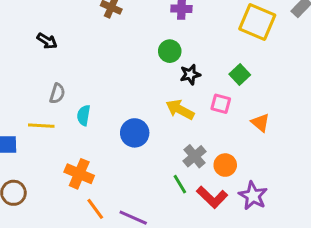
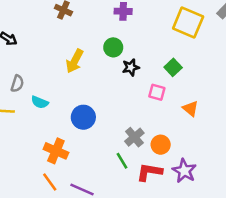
yellow arrow: (180, 110) -> (75, 61), moved, turned -90
cyan semicircle: (84, 115) -> (40, 102), turned -77
orange cross: (79, 174) -> (56, 151), moved
red L-shape: (212, 197) -> (149, 172), turned 145

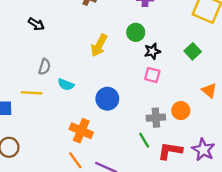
pink square: (157, 92) -> (152, 75), moved
gray cross: (134, 137) -> (156, 118), turned 36
orange circle: (161, 145) -> (181, 111), moved

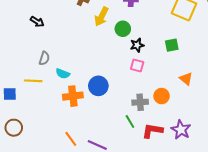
yellow arrow: (99, 45) -> (101, 17), moved
green square: (193, 51) -> (172, 45), turned 32
orange cross: (81, 131) -> (73, 96), moved, turned -30

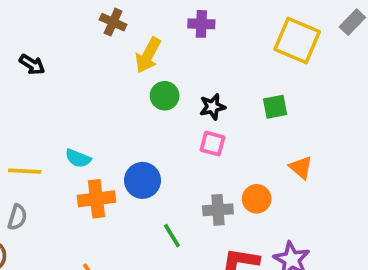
green circle: (123, 29) -> (165, 96), moved
gray semicircle: (44, 58) -> (17, 217), moved
green line: (130, 122) -> (172, 236), moved

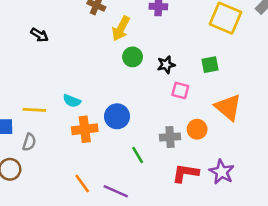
pink square: (212, 144) -> (180, 90), moved
orange triangle: (301, 168) -> (228, 107), size x1.6

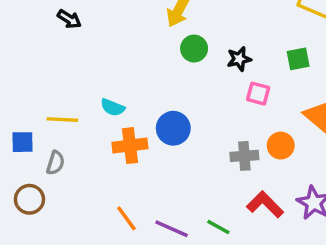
green line: (138, 155) -> (218, 227), moved, turned -30
red L-shape: (185, 173) -> (265, 204), turned 36

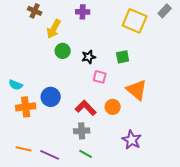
gray cross: (244, 156) -> (82, 131), moved
red L-shape: (265, 204) -> (86, 108), moved
orange line: (126, 218) -> (24, 149), turned -42
green line: (218, 227) -> (86, 154), moved

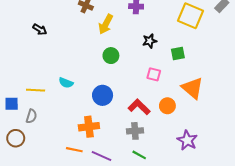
green circle: (63, 51) -> (111, 56), moved
black star: (89, 57) -> (150, 41), moved
orange cross: (26, 107) -> (89, 127), moved

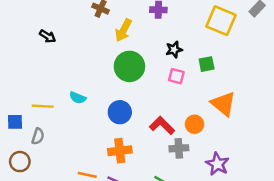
green circle: (111, 56) -> (129, 66), size x1.6
pink square: (154, 74) -> (176, 76), moved
orange cross: (89, 127) -> (120, 151), moved
gray cross: (135, 131) -> (179, 148), moved

